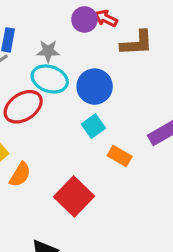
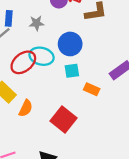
cyan ellipse: (50, 79) -> (42, 56), moved
cyan square: (93, 126) -> (72, 71), turned 32

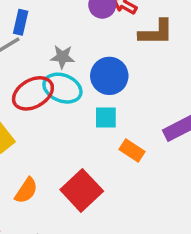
gray star: (37, 23) -> (62, 57), moved
orange semicircle: (26, 108) -> (26, 191), moved

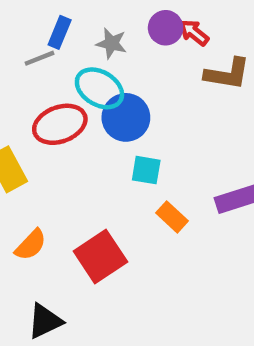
gray star: (62, 57) -> (111, 43), moved
blue circle: (109, 76) -> (126, 117), moved
cyan ellipse: (62, 88) -> (99, 88), moved

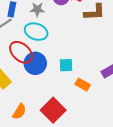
blue circle: (126, 117) -> (35, 63), moved
red ellipse: (60, 124) -> (21, 52), turned 75

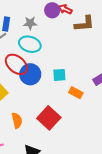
orange semicircle: (19, 112) -> (17, 120), turned -42

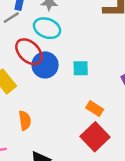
orange rectangle: (76, 93) -> (95, 109), moved
red square: (49, 118) -> (95, 137), moved

